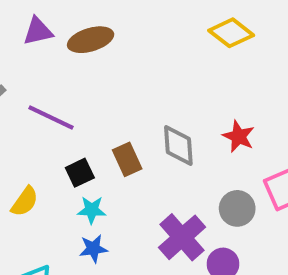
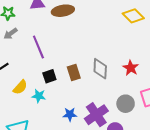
purple line: (51, 118) -> (38, 47), turned 35
cyan star: (92, 210) -> (39, 96), moved
blue star: (93, 249) -> (70, 114), moved

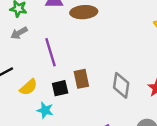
brown rectangle: (74, 73) -> (81, 79), moved
yellow semicircle: (20, 87) -> (29, 87), moved

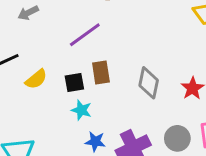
purple line: (50, 52) -> (85, 35), moved, turned 68
cyan star: (45, 110) -> (81, 110), moved

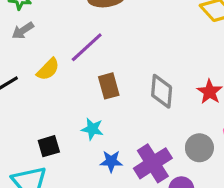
yellow semicircle: (36, 79) -> (48, 69), moved
black square: (74, 82) -> (49, 146), moved

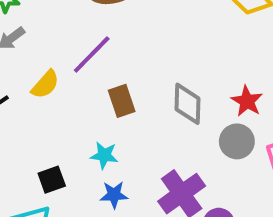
gray circle: (199, 148) -> (237, 141), moved
blue star: (111, 161) -> (114, 195), moved

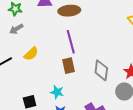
purple line: (92, 55) -> (71, 42), moved, turned -65

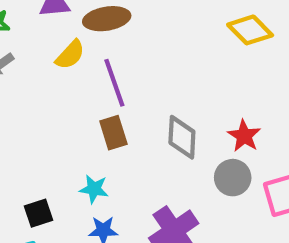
yellow semicircle: (31, 54) -> (70, 55), moved

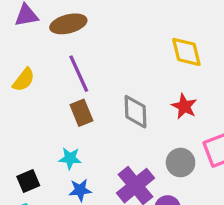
yellow diamond: (250, 30) -> (186, 52), moved, turned 36
yellow semicircle: (70, 55) -> (24, 80), moved
gray circle: (233, 178) -> (181, 163), moved

